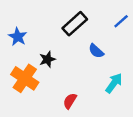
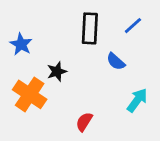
blue line: (121, 21) -> (133, 26), moved
black rectangle: (75, 24) -> (90, 28), turned -45

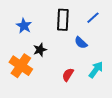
blue star: (21, 44) -> (24, 26), moved
red semicircle: (84, 122) -> (68, 75), moved

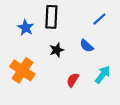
black rectangle: (63, 20) -> (51, 17), moved
black star: (40, 50) -> (57, 50), moved

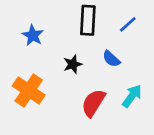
black rectangle: (51, 17) -> (88, 20), moved
red semicircle: (73, 80) -> (93, 103), size x1.5

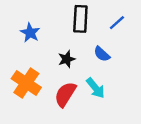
cyan arrow: (132, 96) -> (96, 88), moved, turned 105
red semicircle: (93, 103) -> (65, 94), moved

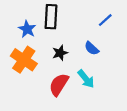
black rectangle: (80, 19) -> (51, 17), moved
orange cross: (26, 83) -> (24, 60), moved

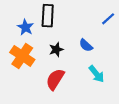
blue line: (105, 20) -> (108, 19), moved
cyan arrow: (86, 79) -> (96, 74), moved

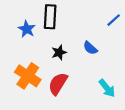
orange cross: (22, 56) -> (28, 76), moved
cyan arrow: (96, 74) -> (107, 88), moved

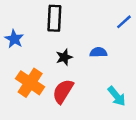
blue star: (27, 29) -> (14, 39), moved
blue semicircle: (90, 48) -> (98, 52), turned 136

